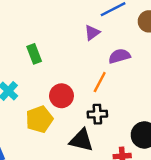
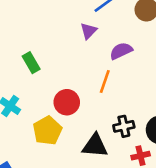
black cross: (97, 114) -> (124, 126), moved

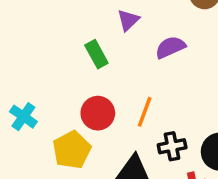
green rectangle: (31, 63) -> (96, 54), moved
orange line: (105, 82) -> (145, 112), moved

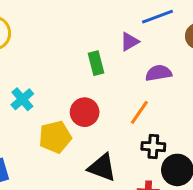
orange line: (145, 112) -> (139, 112), moved
black cross: (172, 146) -> (153, 147), moved

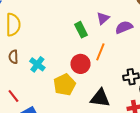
purple triangle: (129, 42) -> (103, 18), moved
orange line: (139, 112) -> (100, 52), moved

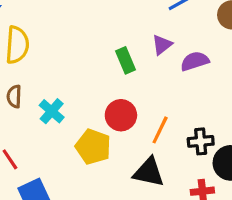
orange line: (100, 52) -> (160, 130), moved
yellow pentagon: (65, 85) -> (93, 147), turned -30

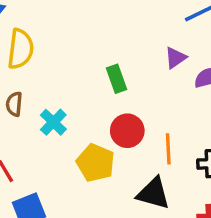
green rectangle: (125, 60) -> (116, 79), moved
orange line: (160, 130) -> (168, 149), turned -32

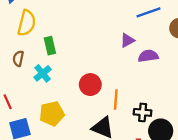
green rectangle: (116, 79) -> (50, 46), moved
yellow pentagon: (96, 163) -> (52, 114), moved, turned 30

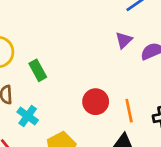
cyan cross: (43, 73) -> (28, 116), moved

